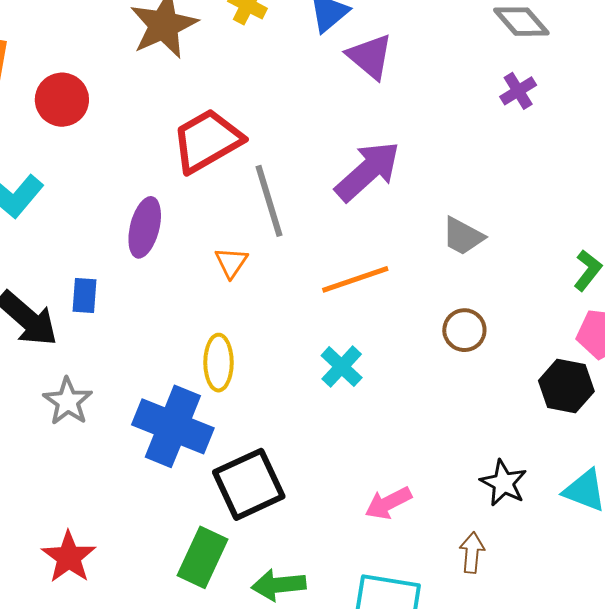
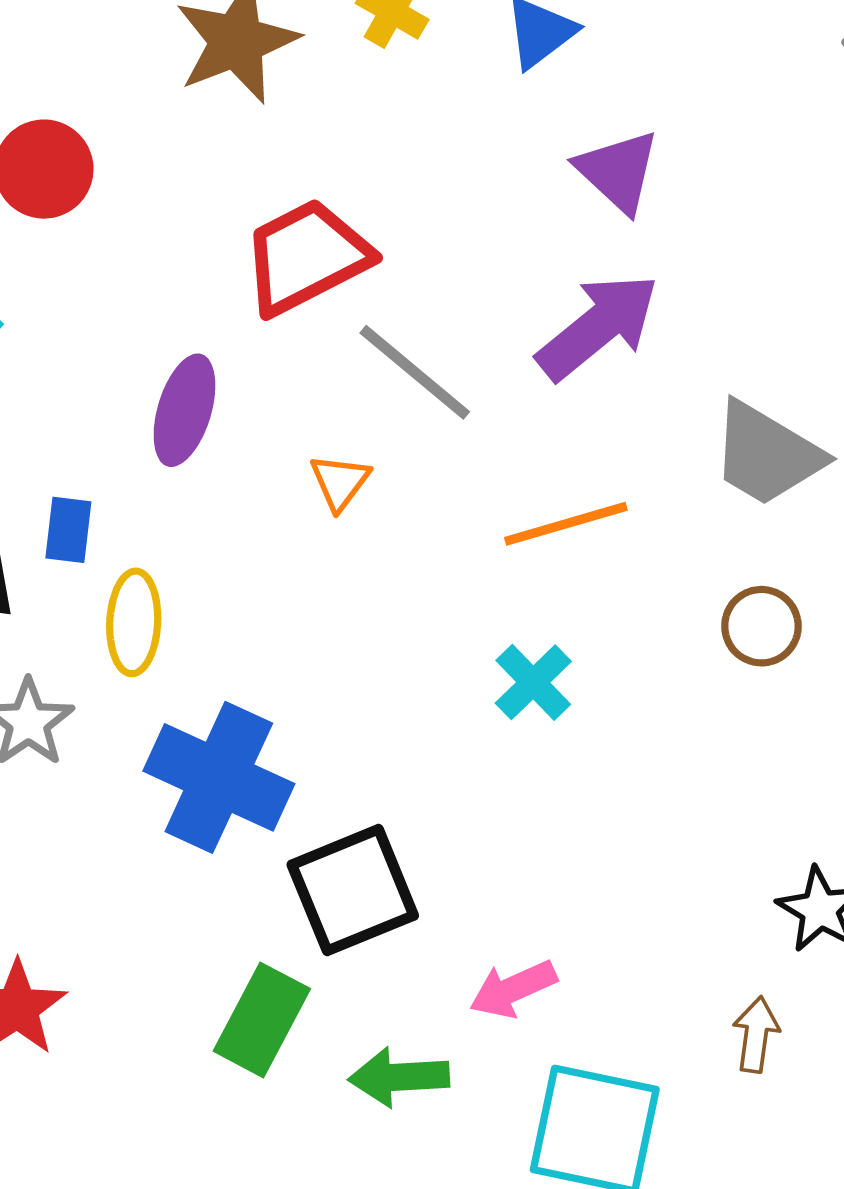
purple triangle: (370, 56) -> (618, 171), moved
gray line: (269, 201) -> (415, 372), turned -36
gray trapezoid: (463, 236) -> (767, 454), size x1.5
yellow ellipse: (219, 363) -> (134, 622), moved
pink arrow: (388, 503) -> (513, 989), moved

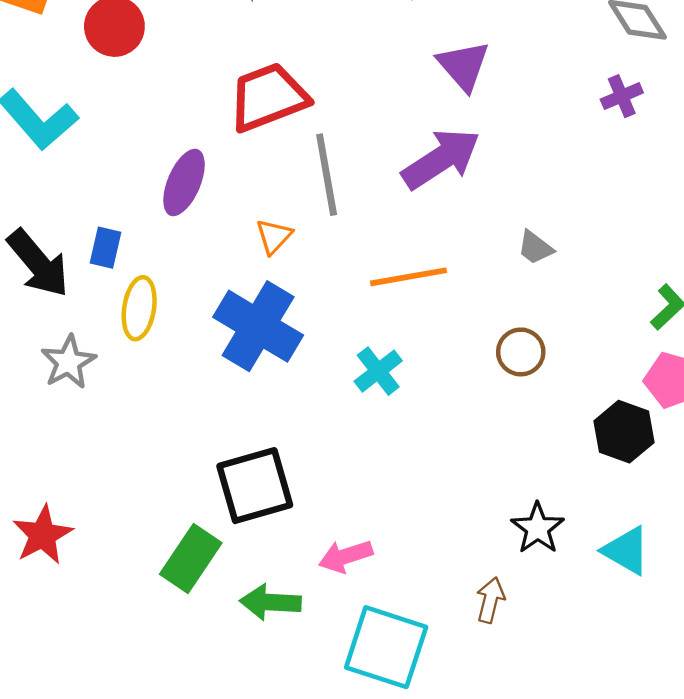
gray line: (415, 372) -> (327, 175), turned 34
gray trapezoid: (767, 454) -> (535, 248), size x0.5
blue cross: (219, 777) -> (258, 326), moved

